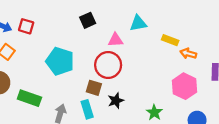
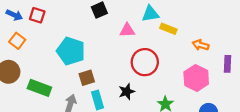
yellow rectangle: (170, 40) -> (168, 29), moved
red circle: (108, 65) -> (145, 62), moved
brown square: (94, 88) -> (87, 78), moved, turned -35

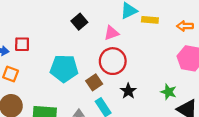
red circle: (145, 62) -> (113, 61), moved
brown square: (87, 78) -> (94, 82), moved

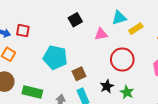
yellow rectangle: (150, 20) -> (136, 29), turned -48
red circle: (113, 61) -> (122, 60), moved
green star: (168, 92) -> (127, 92), moved

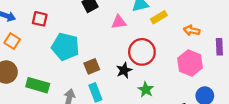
red square: (23, 31) -> (40, 19), moved
black star: (107, 86) -> (124, 70), moved

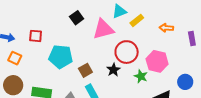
pink triangle: (119, 22) -> (103, 29), size x1.6
pink hexagon: (190, 63) -> (157, 61), moved
green star: (146, 90) -> (141, 76), moved

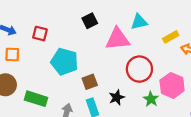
yellow rectangle: (137, 20) -> (171, 37), moved
orange square: (15, 58) -> (12, 55), turned -32
black star: (113, 70) -> (117, 97), moved

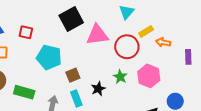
black square: (90, 21) -> (71, 19), size x1.6
cyan triangle: (139, 22) -> (127, 12), moved, turned -35
red circle: (139, 69) -> (127, 47), moved
green star: (151, 99) -> (120, 77), moved

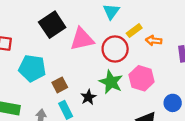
green star: (120, 77) -> (111, 82), size x1.5

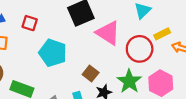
pink triangle: (82, 39) -> (108, 33), turned 35
brown square: (60, 85) -> (91, 74), moved, turned -35

